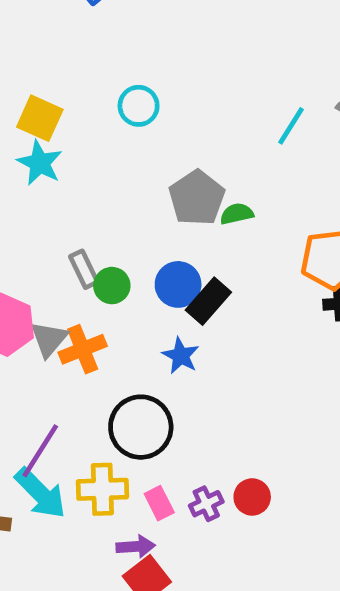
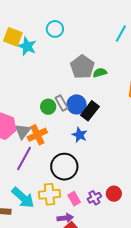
cyan star: (40, 163) -> (27, 46), moved
gray rectangle: (84, 269) -> (62, 103), moved
purple line: (40, 451) -> (24, 159), moved

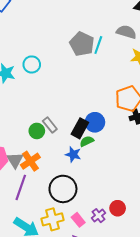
cyan circle: (55, 29) -> (32, 64), moved
gray pentagon: (82, 67) -> (82, 44), moved
green semicircle: (100, 73) -> (87, 141), moved
blue circle: (77, 104) -> (95, 122), moved

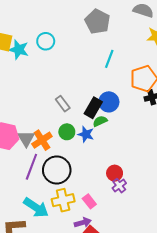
cyan line: (98, 45) -> (109, 59), moved
green circle: (37, 131) -> (67, 132), moved
black circle: (63, 189) -> (57, 170), moved
red circle: (118, 208) -> (115, 173), moved
purple cross: (98, 216) -> (119, 186), moved

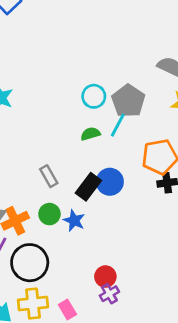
gray pentagon: (97, 22) -> (128, 101), moved
cyan circle: (46, 41) -> (94, 96), moved
green semicircle: (100, 121) -> (90, 134), moved

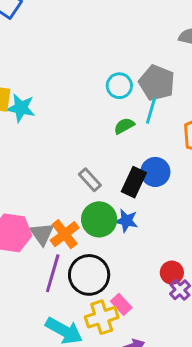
green circle: (49, 214) -> (99, 219), size x1.5
pink rectangle: (67, 309) -> (121, 304), moved

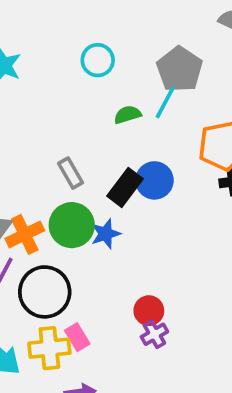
cyan circle: (119, 86) -> (98, 60), moved
blue star: (126, 221) -> (106, 234), turned 30

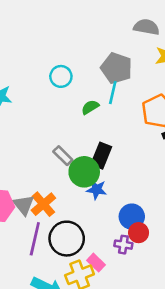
blue circle: (154, 180) -> (132, 217), moved
green circle: (72, 225) -> (84, 172), moved
blue star: (106, 234) -> (97, 190), turned -30
purple cross: (154, 334) -> (123, 245), moved, turned -36

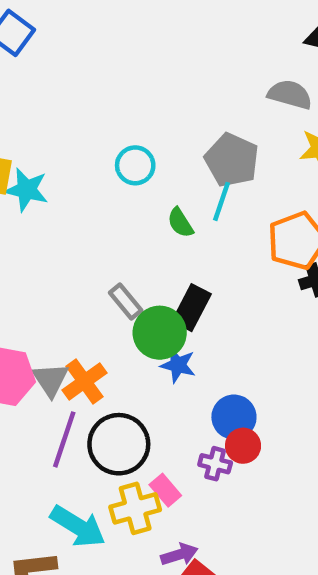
green semicircle: (90, 107) -> (180, 223), turned -96

